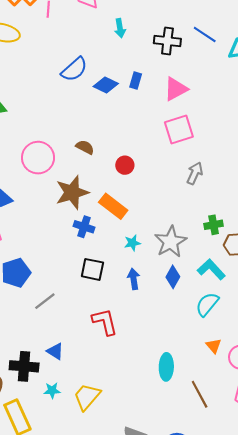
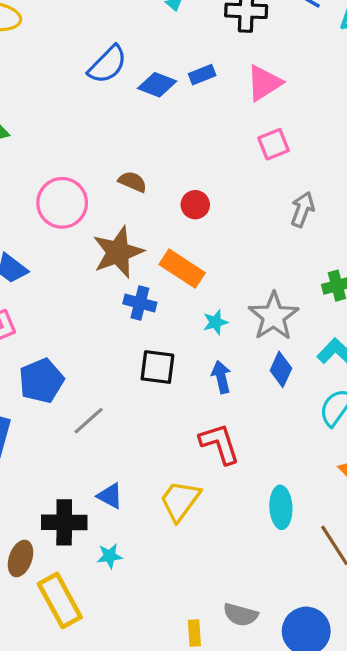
blue rectangle: (136, 81) -> (202, 75), turned 56
pink square: (179, 129) -> (274, 144), size x0.7
red L-shape: (105, 322) -> (220, 444), moved
yellow trapezoid: (87, 397) -> (180, 501), moved

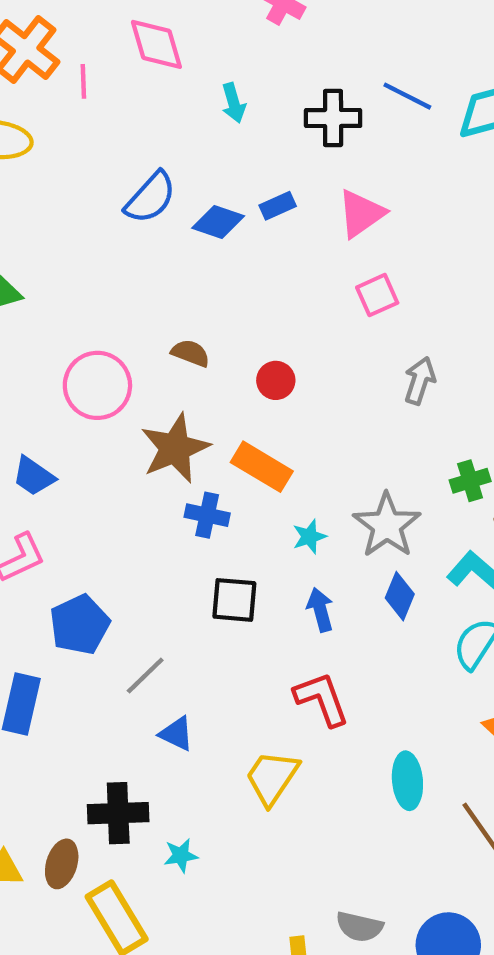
blue triangle: (110, 496) -> (177, 734), moved

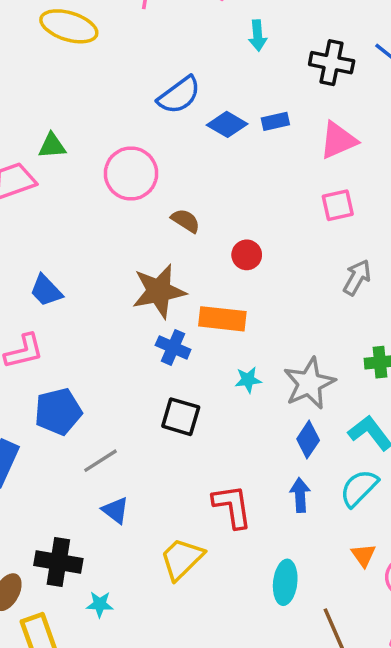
pink circle: (97, 385) -> (131, 174), moved
orange rectangle: (262, 467) -> (222, 319), turned -36
blue arrow: (320, 610) -> (300, 495), moved

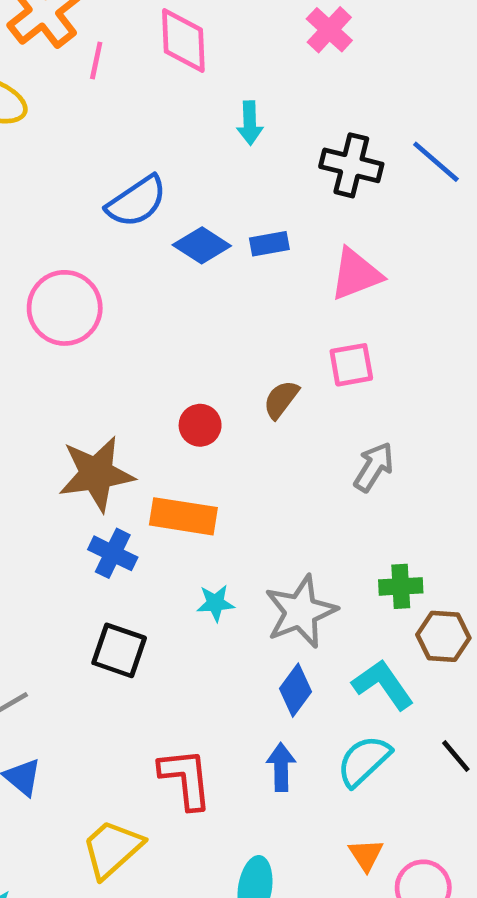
brown semicircle: (186, 221) -> (281, 399), moved, turned -88
red circle: (247, 255) -> (200, 425), moved

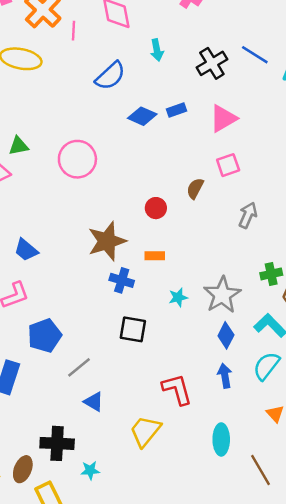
black cross: (351, 165) -> (212, 63), turned -36
blue semicircle: (137, 201) -> (110, 76), moved
orange rectangle: (183, 516) -> (155, 256), size x0.6

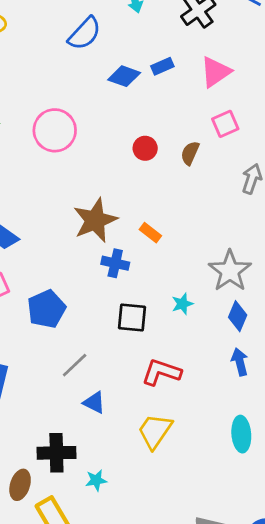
red circle: (156, 208) -> (145, 148), moved
orange rectangle: (155, 256) -> (150, 233), turned 42
cyan star: (178, 297) -> (182, 304), moved
blue pentagon: (45, 336) -> (47, 309), moved
red L-shape: (177, 389) -> (161, 372), moved, turned -52

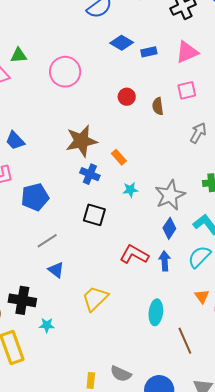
blue rectangle: (162, 66) -> (149, 52), moved
brown semicircle: (190, 153) -> (158, 106), turned -42
cyan star: (182, 304) -> (130, 190), moved
red L-shape: (161, 372) -> (134, 255), moved

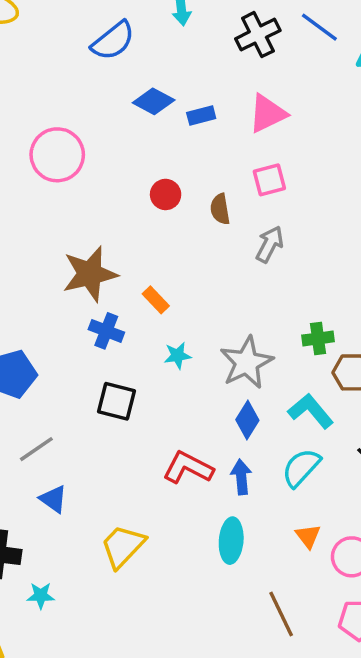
gray arrow: (198, 133) -> (270, 244), moved
cyan ellipse: (156, 312) -> (231, 541), moved

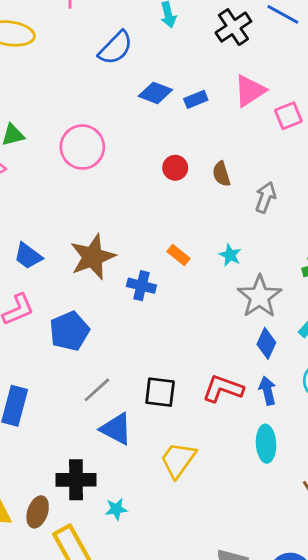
pink square: (269, 180) -> (288, 116), moved
brown star: (90, 274) -> (93, 257), moved
cyan star: (178, 355) -> (230, 255), moved, turned -30
black square: (117, 401) -> (160, 392), moved
blue triangle: (53, 499) -> (116, 429), size x1.4

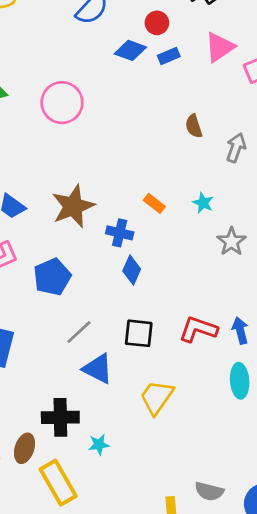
red circle: (175, 168) -> (157, 23), moved
gray star: (260, 296) -> (231, 242), size x0.7
blue diamond: (266, 343) -> (132, 270), moved

